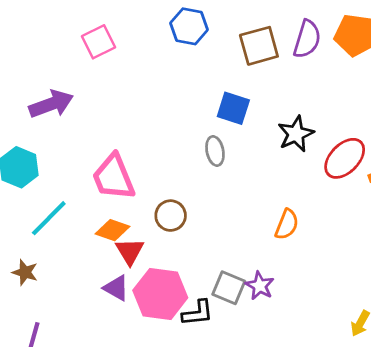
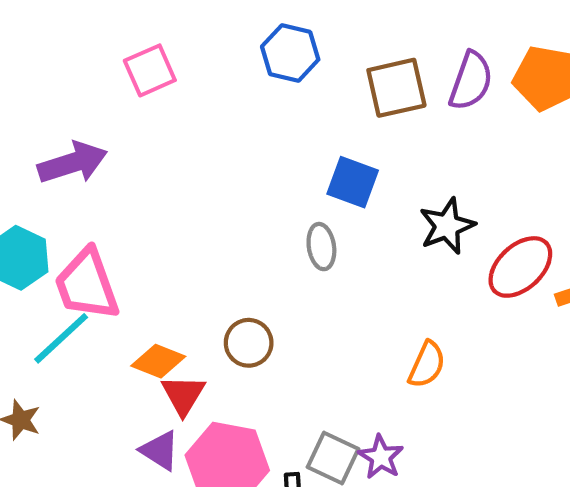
pink trapezoid: (113, 177) -> (87, 285), moved

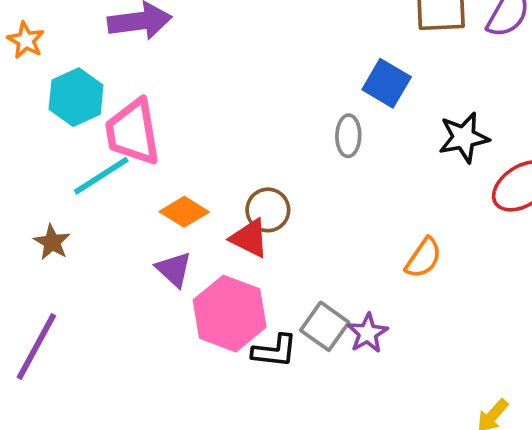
red triangle: (183, 395) -> (250, 238), moved, turned -45
purple triangle: (160, 450) -> (174, 269), moved

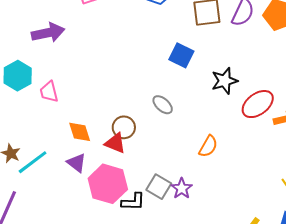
pink trapezoid: (133, 132) -> (49, 92), size x0.6
gray ellipse: (348, 136) -> (163, 105), moved, turned -45
cyan line: (101, 176) -> (33, 162), moved
orange diamond: (184, 212) -> (80, 132), turned 45

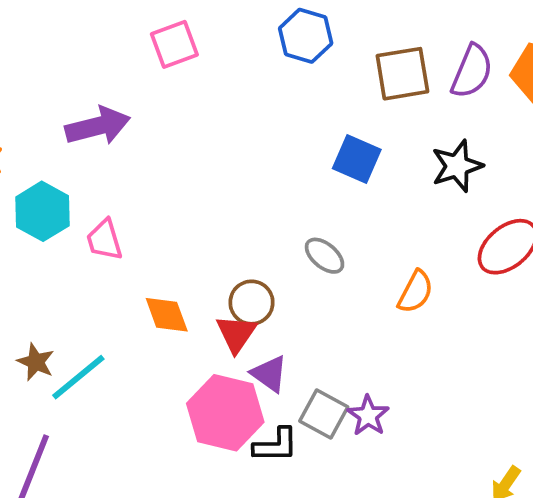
black star: (224, 81) -> (457, 166), moved
red triangle: (115, 143) -> (236, 334), turned 45
orange semicircle: (208, 146) -> (416, 292), moved
purple triangle: (77, 163) -> (269, 374), moved

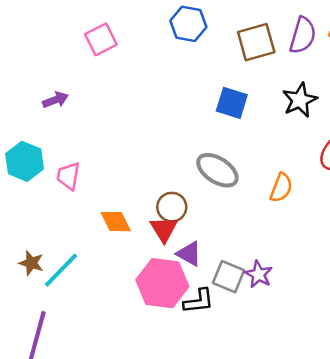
purple arrow: (98, 126) -> (55, 100), size x0.6
pink trapezoid: (104, 240) -> (68, 176), turned 32
gray ellipse: (325, 256) -> (217, 170), size x1.5

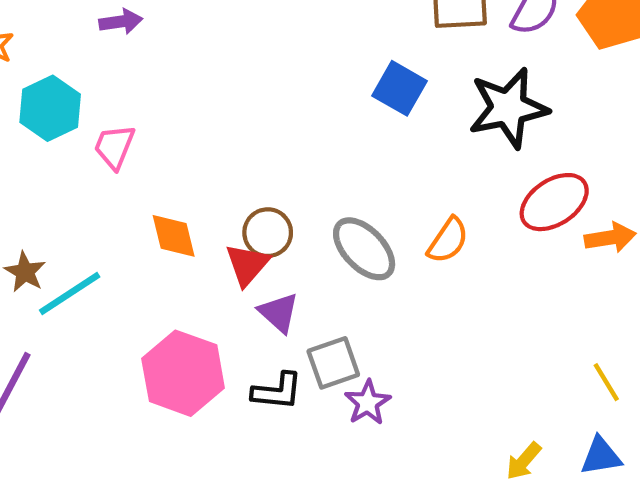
black star: (300, 100) -> (508, 108), size x1.4
gray ellipse: (217, 170) -> (364, 249), moved
purple star: (259, 274) -> (368, 403), moved
gray square: (229, 277) -> (333, 363), turned 36
pink hexagon: (162, 283) -> (183, 373), moved

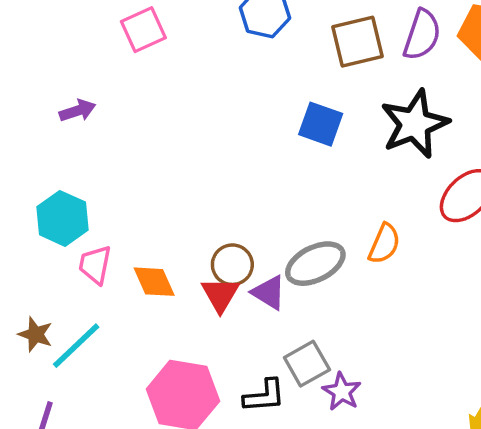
cyan hexagon: (50, 108) -> (62, 218), moved
pink trapezoid: (114, 147) -> (95, 265), moved
gray ellipse: (364, 249) -> (315, 264), turned -62
purple triangle: (279, 313) -> (269, 293), moved

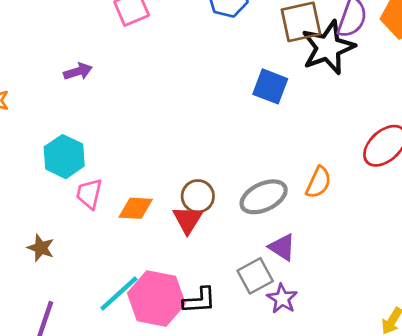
black star: (415, 124) -> (328, 47), moved
orange diamond: (154, 282) -> (136, 208), turned -64
purple triangle: (269, 293) -> (282, 247), moved
cyan line: (76, 346) -> (119, 293), moved
black L-shape: (264, 396) -> (199, 300), moved

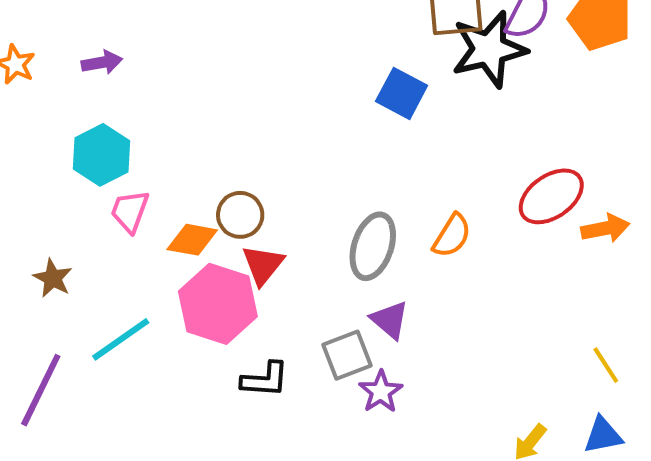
purple arrow: (78, 71) -> (102, 62), moved
brown circle: (198, 196) -> (240, 215), moved
gray ellipse: (264, 197) -> (373, 246), turned -54
cyan line: (119, 293) -> (121, 339), moved
pink hexagon: (156, 299) -> (218, 304), moved

